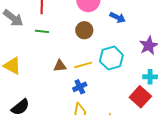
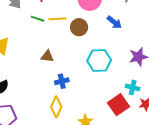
yellow line: (83, 65) -> (57, 19), moved

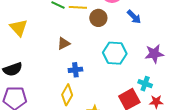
brown triangle: (47, 56) -> (64, 43), turned -40

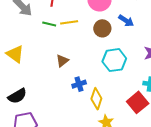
brown circle: (98, 18) -> (102, 28), moved
yellow diamond: (67, 95) -> (96, 99), moved

